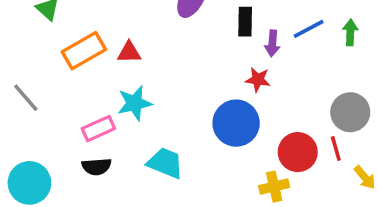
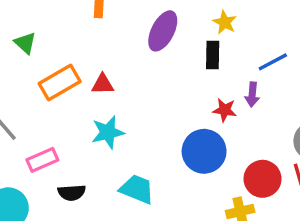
purple arrow: (272, 43) -> (252, 95), moved
pink rectangle: (98, 129) -> (42, 160), moved

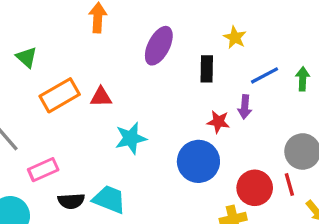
yellow star: (225, 22) -> (235, 37), moved
cyan star: (108, 132) -> (131, 138), moved
cyan trapezoid: (137, 189) -> (109, 199), moved

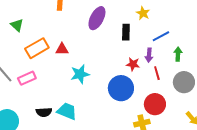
green arrow: (303, 79) -> (178, 54), moved
pink rectangle: (43, 170) -> (27, 78), moved
red line: (289, 185) -> (157, 73), moved

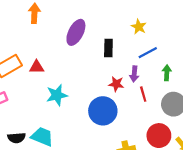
yellow star: (143, 13) -> (139, 27), moved
red circle: (155, 104) -> (159, 136), moved

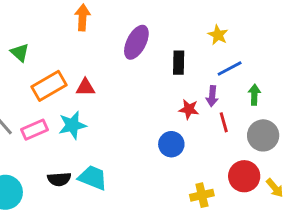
cyan star: (57, 95) -> (72, 125), moved
blue circle: (103, 111) -> (171, 144), size x0.7

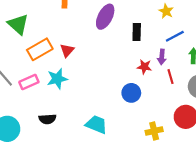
green triangle: (20, 52) -> (18, 24), size x1.5
red triangle: (85, 87) -> (67, 50), turned -48
cyan trapezoid: (93, 178) -> (96, 124), moved

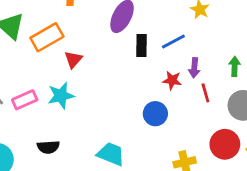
black rectangle: (137, 32) -> (141, 46), moved
blue line: (175, 36) -> (173, 41), moved
orange rectangle: (40, 49) -> (47, 37), moved

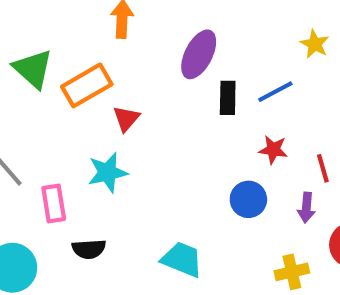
purple arrow: (194, 68) -> (306, 208), moved
pink rectangle: (25, 100) -> (54, 203), moved, turned -75

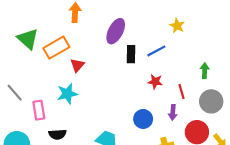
blue circle: (248, 199) -> (143, 119), moved

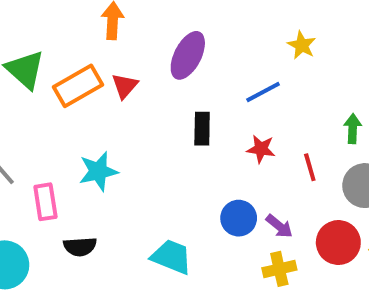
black rectangle: (131, 54) -> (202, 129), moved
red triangle: (77, 65) -> (125, 86), moved
purple arrow: (173, 112) -> (279, 226), moved, turned -56

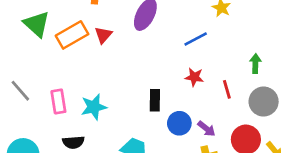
black rectangle: (202, 129) -> (155, 100), moved
cyan star: (98, 171) -> (94, 107), moved
pink rectangle: (45, 202) -> (58, 102), moved

